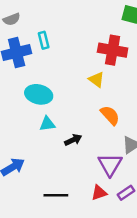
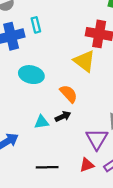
yellow triangle: (97, 80) -> (84, 61), size x1.5
orange semicircle: (110, 115) -> (69, 94), moved
cyan triangle: (47, 124) -> (42, 122), moved

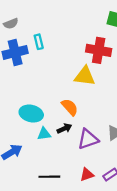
yellow triangle: (84, 61) -> (85, 76), turned -30
cyan ellipse: (31, 75) -> (31, 114), moved
purple triangle: (97, 139) -> (88, 139), moved, turned 40

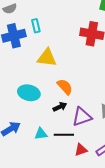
yellow triangle: (85, 76) -> (47, 58), moved
cyan triangle: (44, 134) -> (41, 134), moved
black line: (49, 177) -> (64, 135), moved

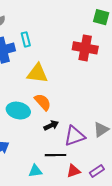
orange semicircle: (65, 87) -> (43, 102), moved
cyan triangle: (41, 134) -> (35, 171), moved

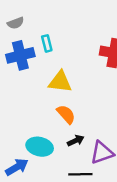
cyan ellipse: (18, 111) -> (40, 147), moved

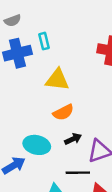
orange semicircle: (66, 114) -> (63, 112), turned 105

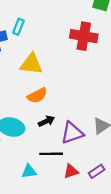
cyan rectangle: (44, 41) -> (18, 27), turned 35

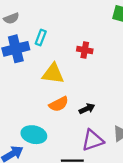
red cross: (84, 36) -> (85, 50), moved, size x0.6
black arrow: (46, 121) -> (87, 109), moved

